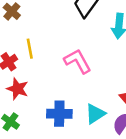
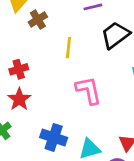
yellow line: (30, 49) -> (68, 48), moved

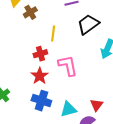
red cross: (19, 69) -> (40, 54), moved
red star: (19, 99) -> (40, 76), moved

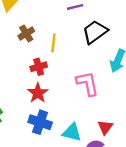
brown cross: (30, 12) -> (26, 33), moved
pink L-shape: (68, 66) -> (87, 83), moved
cyan triangle: (68, 109) -> (72, 132), turned 30

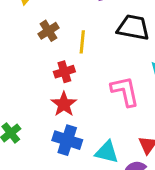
black trapezoid: (95, 32) -> (133, 28), turned 48

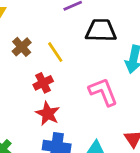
yellow line: (82, 42) -> (55, 52), turned -30

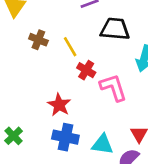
brown cross: (22, 47) -> (38, 40), turned -30
red cross: (43, 83) -> (86, 70), moved, turned -36

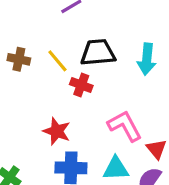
black trapezoid: (115, 29) -> (98, 53), moved
pink L-shape: (113, 88) -> (125, 126), moved

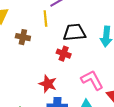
yellow line: (57, 61) -> (45, 18), moved, turned 35

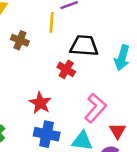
pink L-shape: (92, 80) -> (95, 108), turned 60

